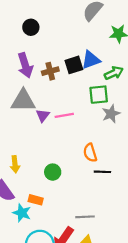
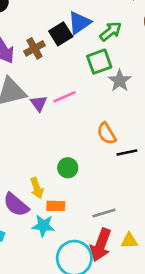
yellow arrow: (15, 164) -> (37, 188), moved
gray line: (85, 217) -> (104, 213), moved

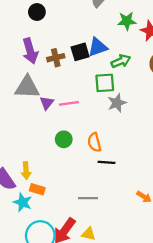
green circle: (68, 168) -> (64, 139), moved
gray line: (104, 213) -> (88, 198), moved

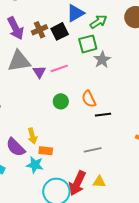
black square: (80, 52) -> (60, 31), moved

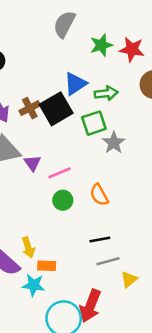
green arrow: (98, 22) -> (106, 93), turned 30
black square: (60, 31) -> (56, 109), size x1.4
pink line: (59, 68) -> (59, 173), moved
black line: (103, 115) -> (100, 240), moved
yellow triangle: (99, 182) -> (129, 279), moved, turned -40

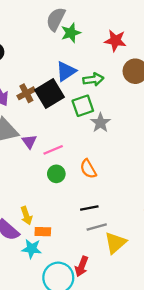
green star: (101, 45) -> (71, 33), moved
yellow triangle: (129, 279) -> (115, 243), size x1.5
red arrow: (90, 306) -> (82, 266), size x0.7

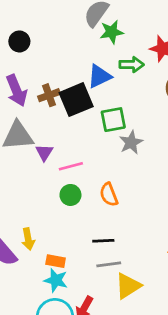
green arrow: (93, 79) -> (132, 65), moved
orange rectangle: (43, 232) -> (56, 261), moved
cyan star: (32, 249) -> (56, 280), moved

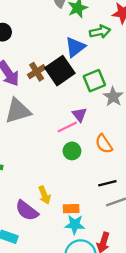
purple triangle: (44, 152) -> (79, 115), moved

